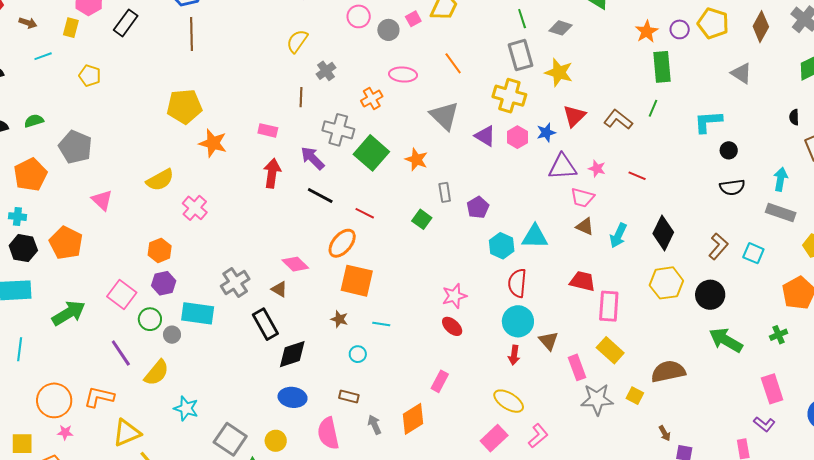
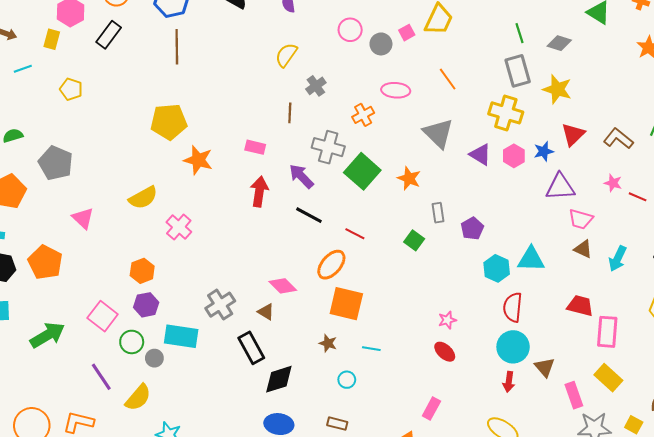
pink star: (597, 169) -> (613, 183), moved
pink star: (454, 296) -> (447, 320), size x0.7

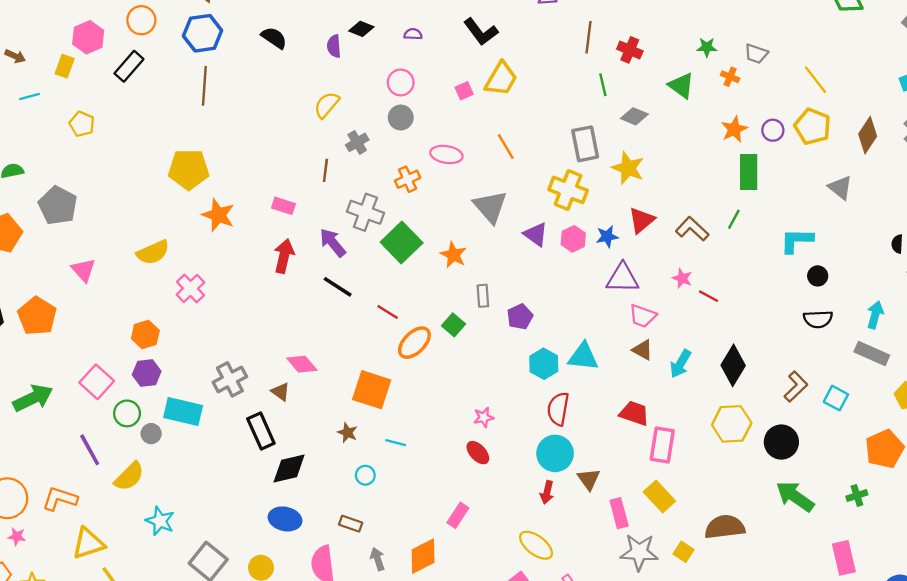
green line: (520, 33) -> (603, 85), moved
gray circle: (381, 44) -> (401, 118), moved
orange ellipse: (331, 265) -> (414, 343), moved

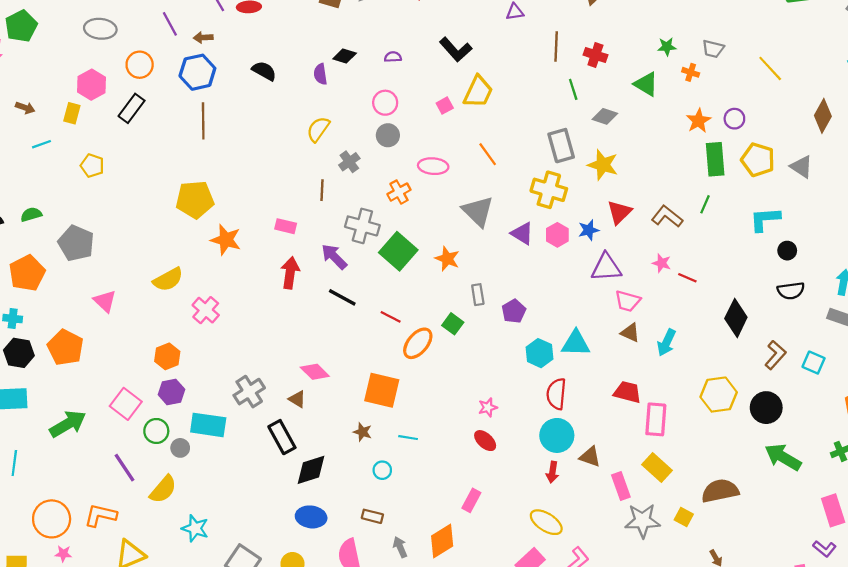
yellow pentagon: (812, 127) -> (758, 160), moved
black diamond: (733, 365) -> (736, 318), moved
brown triangle: (589, 479) -> (590, 457), turned -30

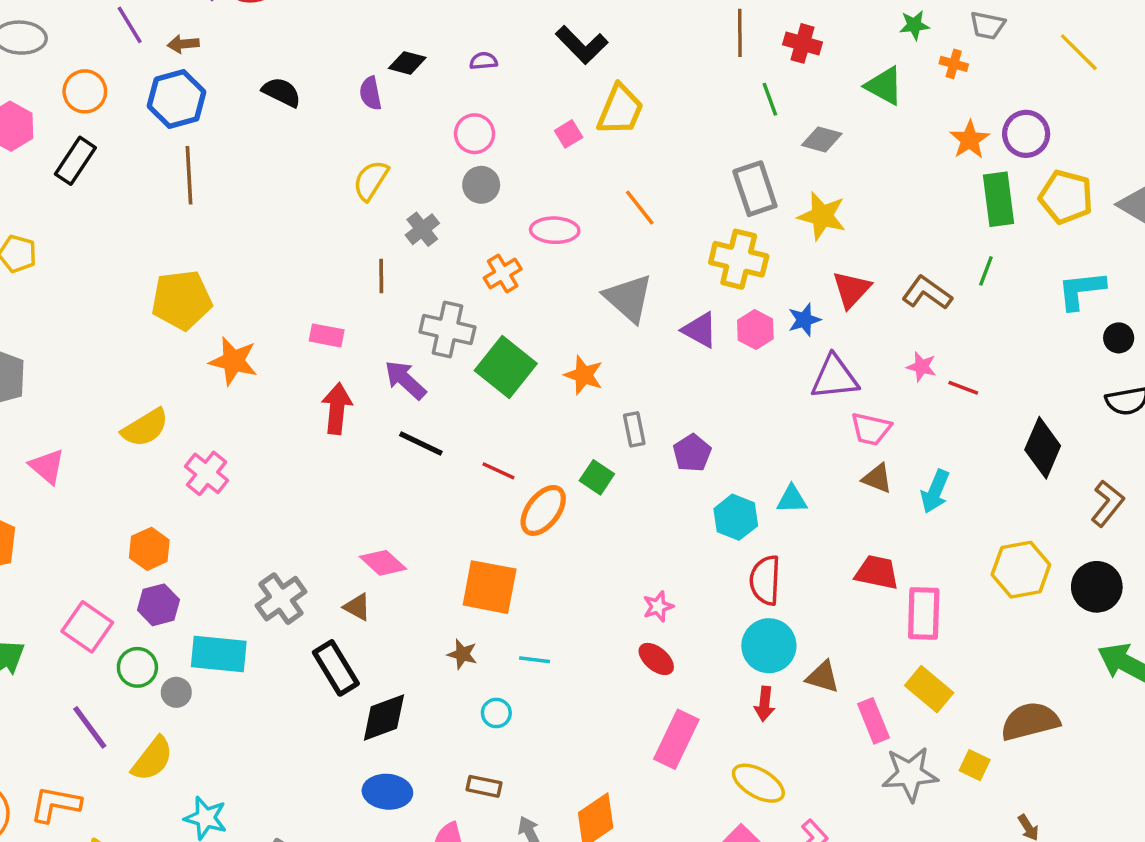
purple circle: (734, 119) -> (1026, 134), size x1.4
cyan triangle: (576, 343) -> (792, 499), size x0.7
pink rectangle: (471, 500) -> (676, 739), moved, size x1.5

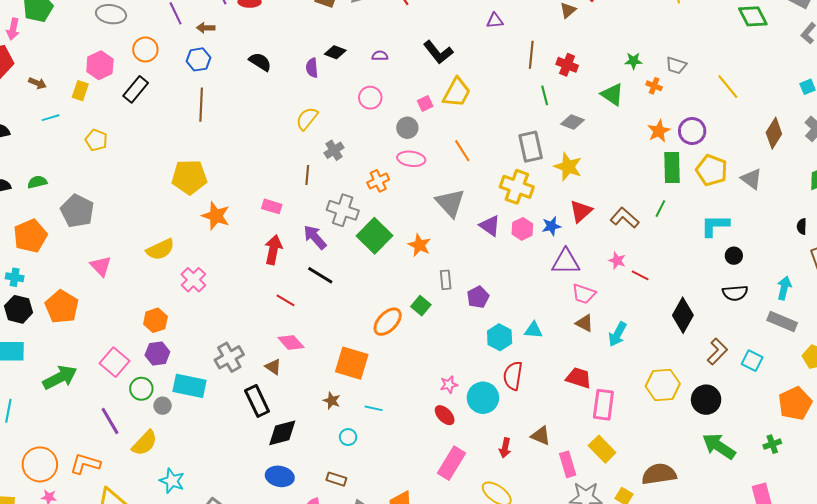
blue hexagon: (177, 99) -> (198, 59), size x0.7
gray circle: (481, 185) -> (407, 128), moved
red line: (498, 471) -> (285, 300), moved
cyan circle: (769, 646) -> (483, 398), moved

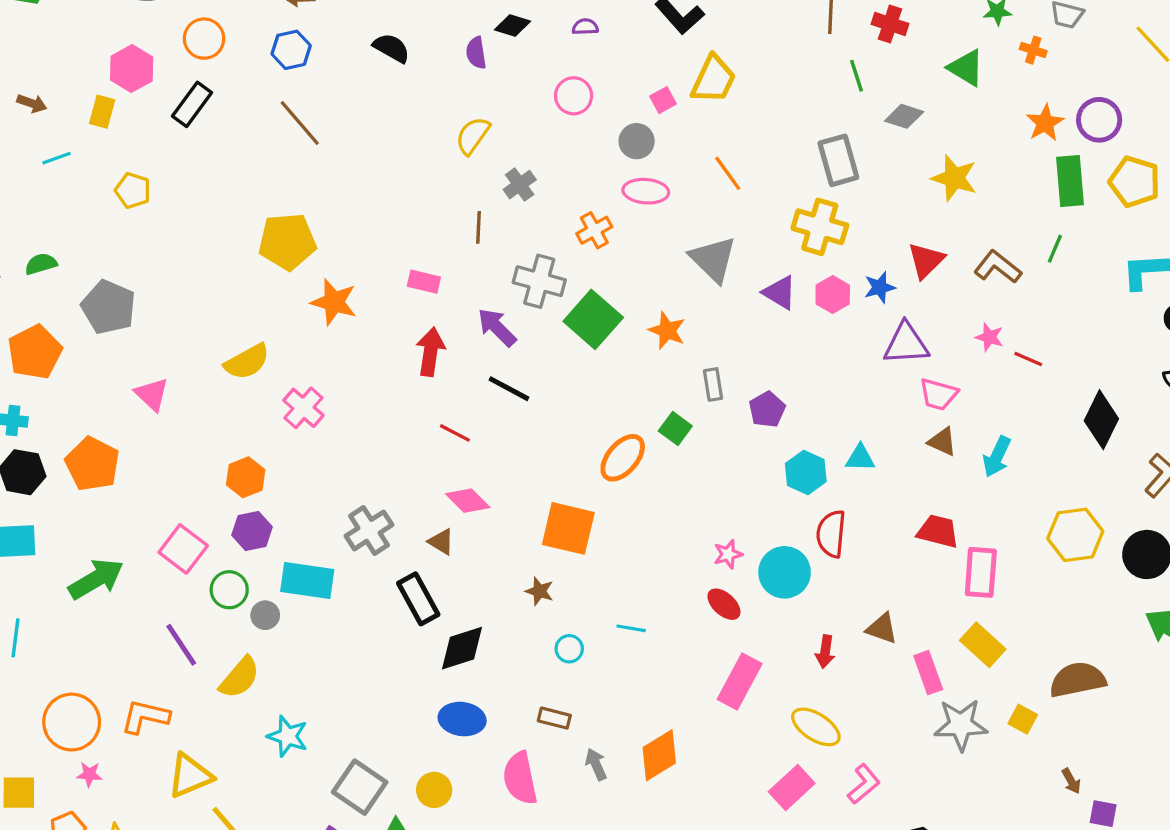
brown line: (201, 105) -> (300, 123), turned -40
yellow star: (568, 167) -> (954, 178), moved
cyan line: (374, 408) -> (631, 628), moved

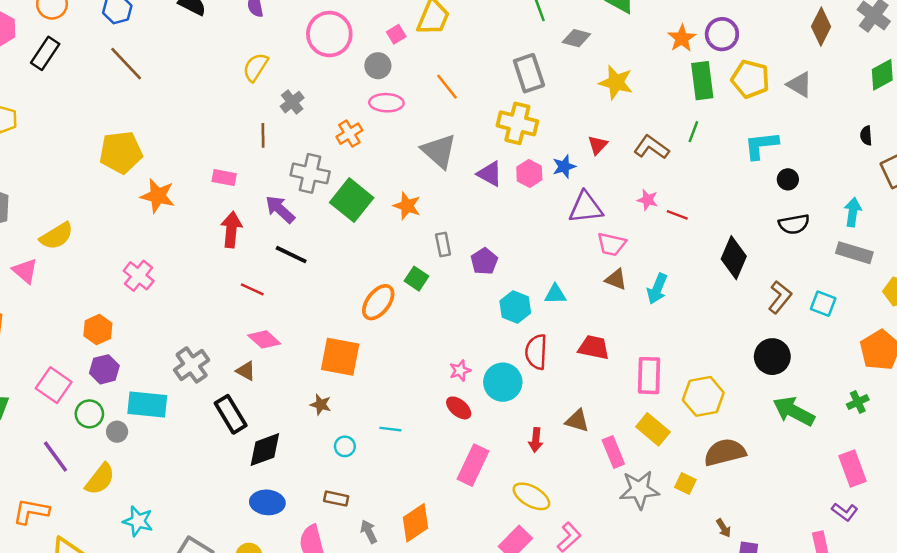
pink circle: (574, 96) -> (329, 34), size x1.6
red triangle: (926, 261) -> (598, 145), size x0.7
yellow semicircle: (247, 362) -> (57, 236), moved
red trapezoid: (938, 531) -> (594, 347), moved
yellow hexagon: (1075, 535) -> (703, 396), moved

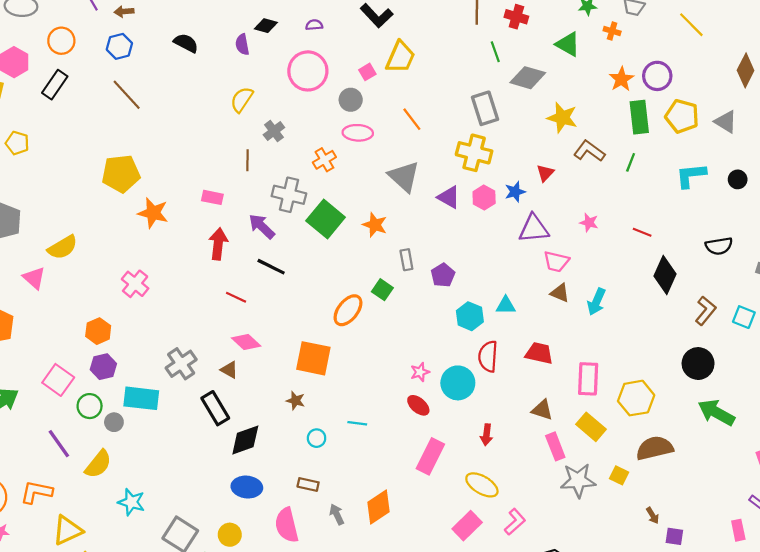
gray diamond: (576, 38) -> (528, 78), size x1.4
brown L-shape: (651, 147) -> (589, 151), moved
black circle: (788, 179) -> (738, 179), moved
red line: (677, 215) -> (642, 232), moved
brown triangle: (577, 421) -> (542, 410), moved

